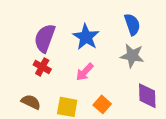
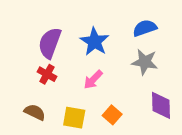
blue semicircle: (132, 24) -> (145, 28), turned -90

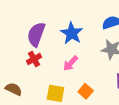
red cross: (47, 74) -> (34, 59), turned 32
brown semicircle: (35, 112) -> (14, 89), moved

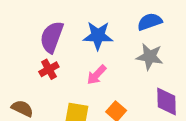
blue star: (72, 33) -> (98, 36), turned -30

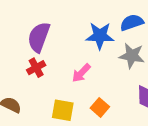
blue star: (98, 36) -> (100, 36), moved

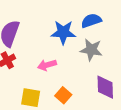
pink arrow: (81, 73) -> (47, 65), turned 30

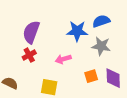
orange square: (63, 95) -> (91, 76), moved, turned 32

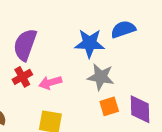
gray star: (101, 46) -> (101, 77), moved
pink arrow: (63, 59) -> (50, 83), moved

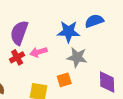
pink arrow: (50, 83) -> (38, 52), moved
orange square: (109, 106) -> (64, 80), moved

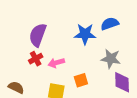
pink arrow: (38, 52) -> (56, 63), moved
gray star: (77, 57) -> (111, 59), moved

